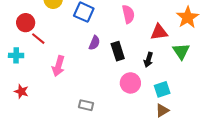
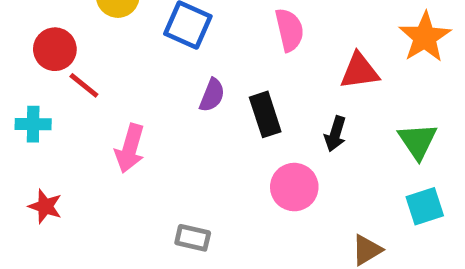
green triangle: (181, 51) -> (418, 141), moved
cyan square: (162, 89) -> (425, 206), moved

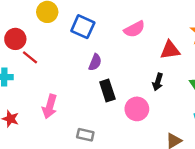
pink semicircle: (289, 30) -> (134, 29), turned 75
black rectangle: (265, 114) -> (107, 91), moved
pink arrow: (130, 148) -> (50, 106), moved

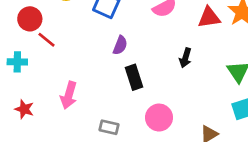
red triangle: (170, 50) -> (209, 18), moved
black arrow: (158, 82) -> (185, 58), moved
pink circle: (137, 109) -> (159, 118), moved

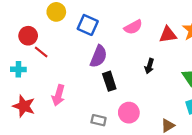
purple semicircle: (120, 45) -> (99, 56), size x1.5
red star: (24, 109) -> (24, 106), size x1.5
gray rectangle: (109, 127) -> (99, 120), moved

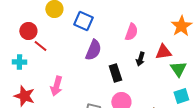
pink semicircle: (133, 27) -> (131, 32), moved, turned -42
red triangle: (168, 35) -> (163, 52), moved
black rectangle: (109, 81) -> (115, 73), moved

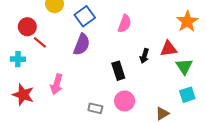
blue square: (83, 21) -> (85, 16), turned 30
pink semicircle: (131, 32) -> (125, 24), moved
purple semicircle: (93, 50) -> (82, 44), moved

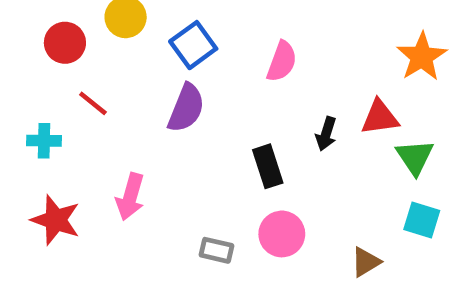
red circle: (27, 27) -> (65, 43), moved
cyan square: (187, 95) -> (422, 220), turned 35

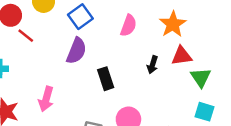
orange star: (422, 57) -> (173, 24), moved
red line: (93, 103) -> (26, 36), moved
black rectangle: (268, 166) -> (106, 79), moved

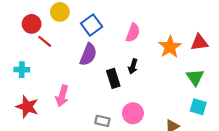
orange star: (173, 24) -> (170, 47), moved
red triangle: (182, 56) -> (199, 42), moved
black arrow: (153, 65) -> (133, 66), moved

